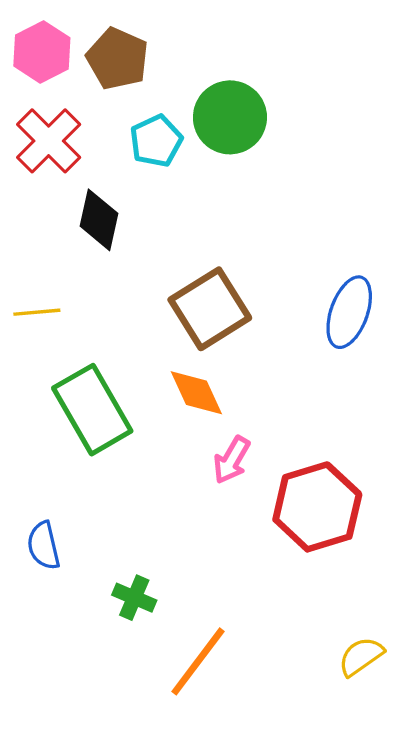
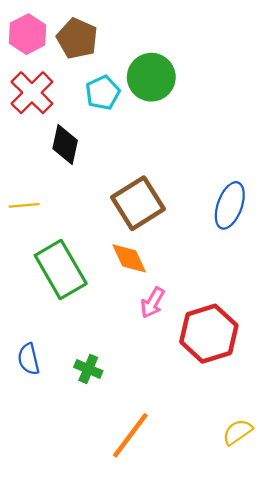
green cross: (134, 598) -> (88, 369), moved

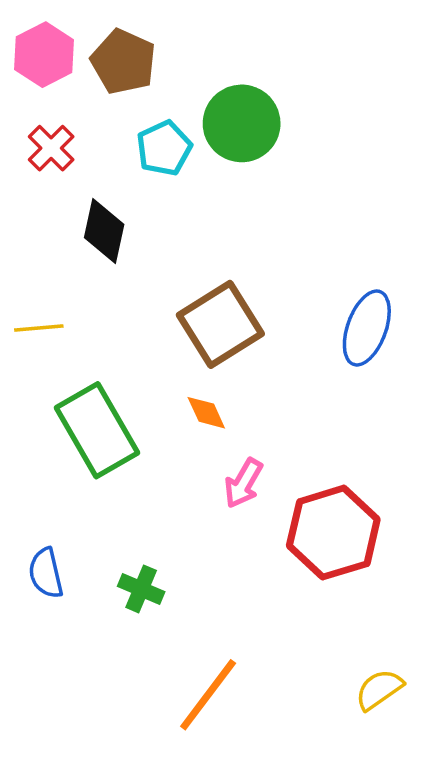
red cross: (32, 93) -> (51, 148), size x0.7
orange diamond: (129, 258) -> (206, 413), size x0.7

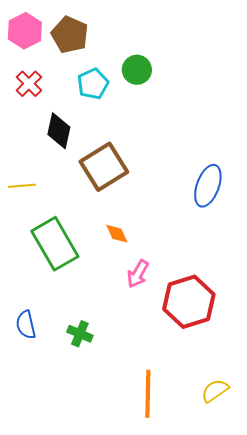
green circle: (242, 123) -> (137, 70), size x0.7
brown square: (220, 324) -> (104, 167), moved
orange line: (208, 695) -> (148, 394), moved, turned -36

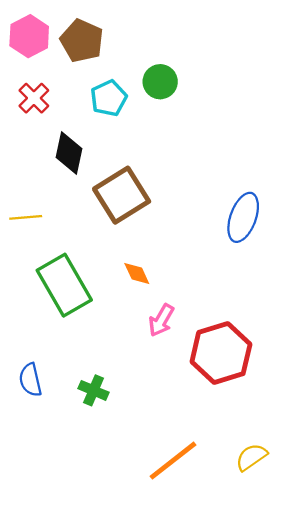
orange line: (148, 394) -> (173, 461), turned 51

